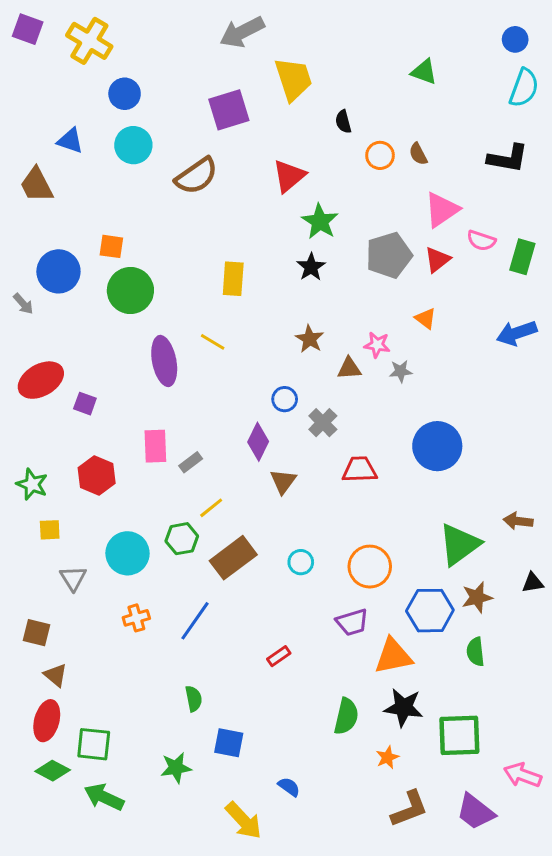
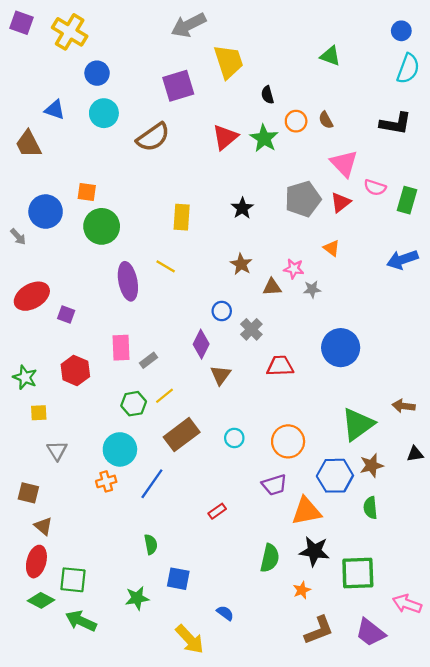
pink triangle: (442, 210) -> (344, 163), turned -40
green star: (320, 221) -> (264, 138), moved
green hexagon: (182, 539) -> (134, 404), moved
cyan circle: (127, 553) -> (120, 449), moved

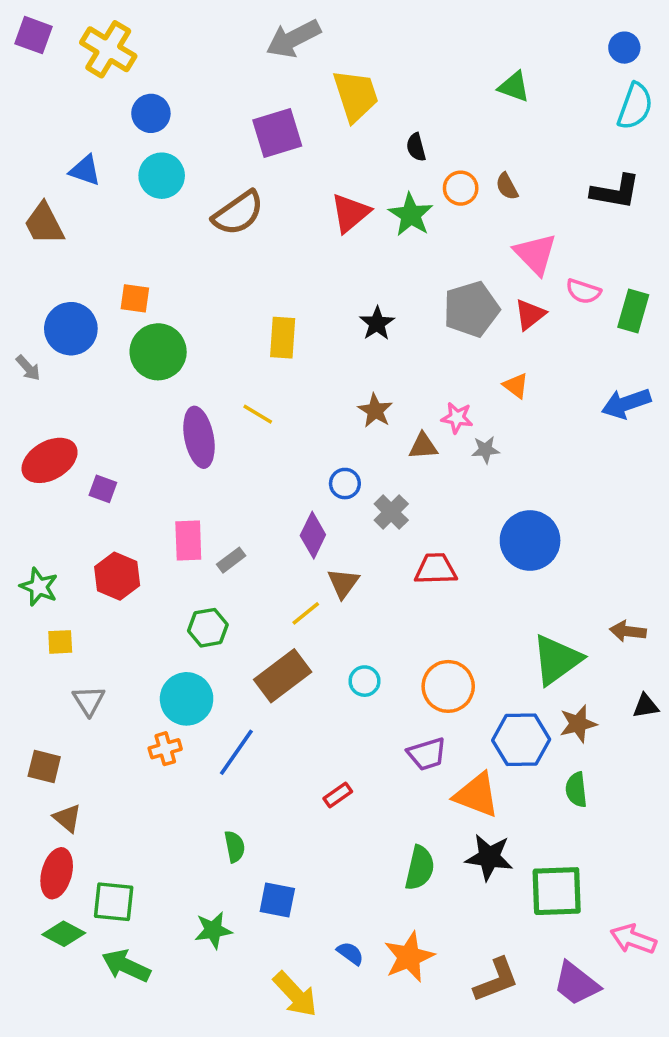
yellow line: (165, 396) -> (306, 613), moved
orange triangle: (306, 511) -> (477, 795), turned 32
orange star: (302, 590) -> (409, 957), moved, size x1.8

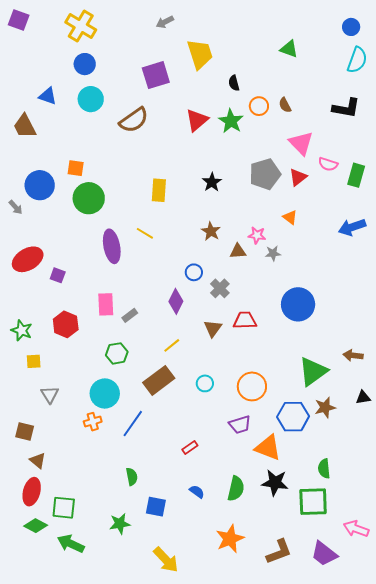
gray arrow: (293, 39) -> (165, 22), size x0.6
yellow cross: (108, 49) -> (81, 26), moved
brown triangle: (343, 583) -> (213, 328), moved
green semicircle: (576, 790) -> (324, 469), moved
blue semicircle: (350, 953) -> (197, 492), moved

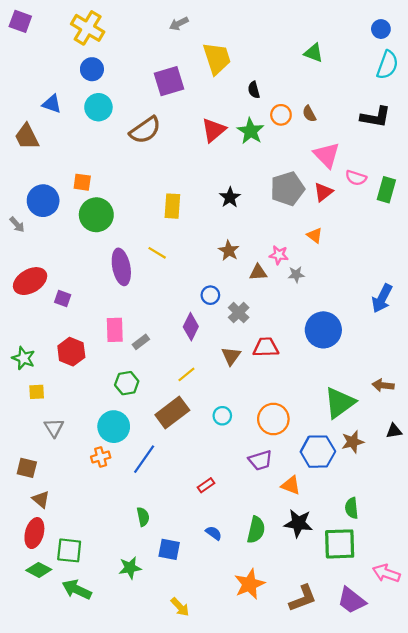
blue arrow: (352, 227) -> (382, 298), moved, turned -44
orange triangle: (268, 448) -> (291, 485), size x0.7
yellow arrow: (166, 560) -> (180, 607), size x0.7

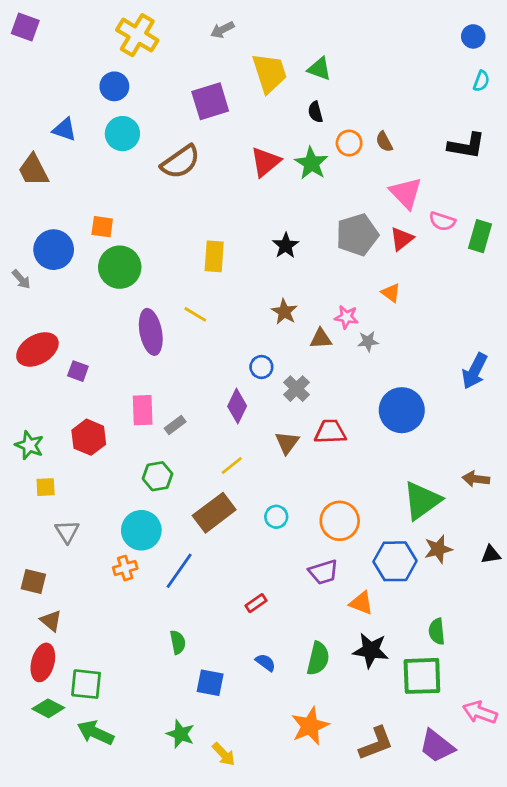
yellow cross: (88, 28) -> (137, 35), moved
green triangle: (314, 53) -> (319, 69), moved
cyan semicircle: (387, 65) -> (481, 81), size x0.6
black triangle: (394, 431) -> (491, 555), moved
green star: (130, 568) -> (180, 734), moved, turned 30

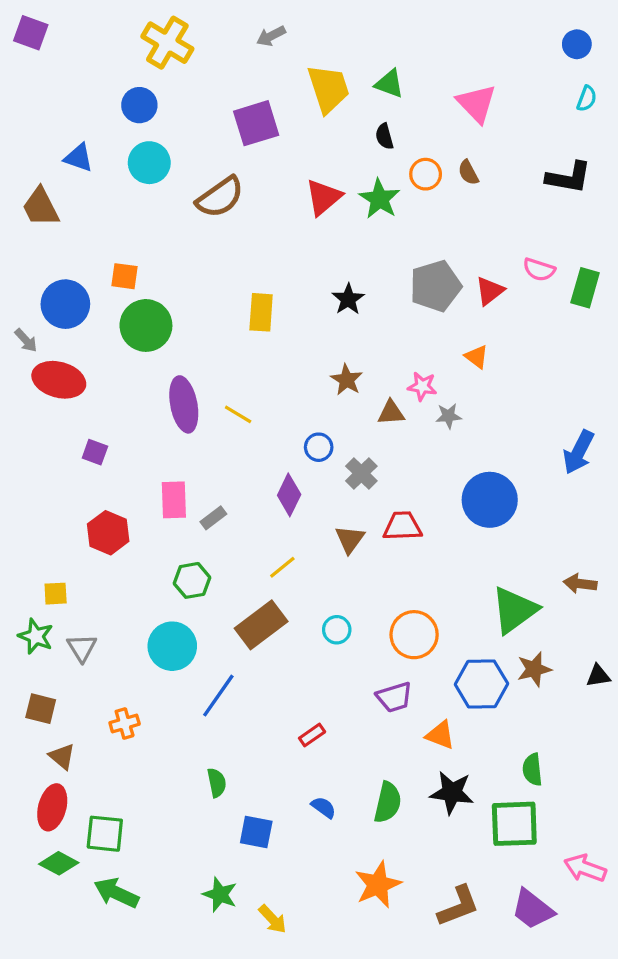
pink triangle: (406, 193) -> (477, 103), moved
yellow line: (195, 314) -> (238, 414), moved
red ellipse: (37, 349) -> (59, 380), moved, turned 45
green star: (29, 445) -> (36, 636), moved
orange cross: (125, 568) -> (125, 723), moved

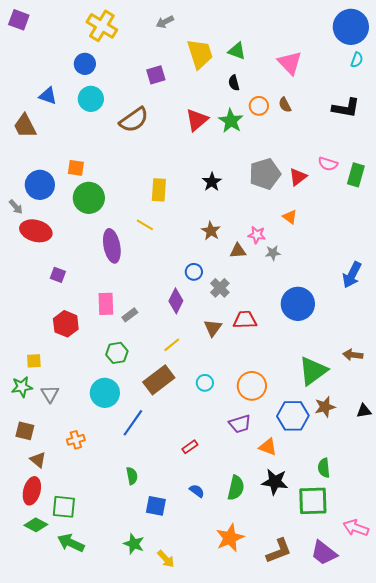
blue circle: (577, 44) -> (351, 27), size x2.0
purple square: (256, 123) -> (156, 75), size x0.7
yellow line: (238, 414) -> (145, 225), moved
green star: (36, 636) -> (22, 387), turned -30

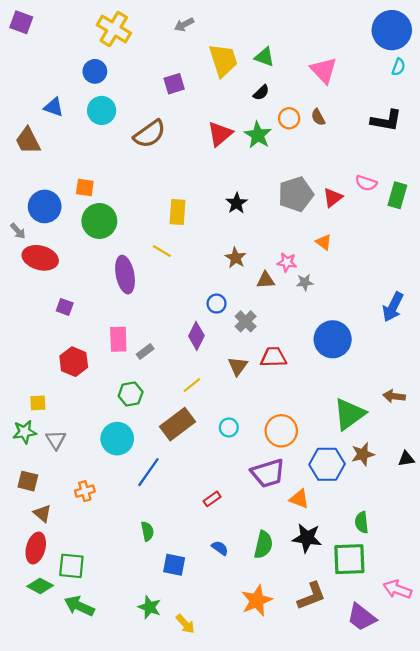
black semicircle: (234, 83) -> (261, 93), turned -119
purple trapezoid: (240, 424) -> (268, 473), size x1.4
brown L-shape: (279, 551) -> (311, 596), moved

